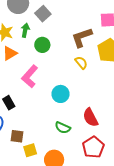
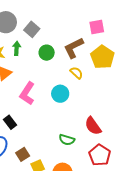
green circle: (42, 45) -> (47, 53), moved
cyan circle: (61, 94) -> (60, 94), moved
brown square: (17, 136) -> (23, 154), turned -32

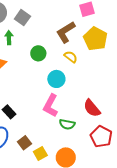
green circle: (47, 53) -> (38, 53), moved
pink L-shape: (27, 93) -> (51, 106), moved

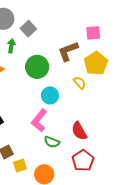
green circle: (38, 53) -> (37, 67), size x1.5
yellow semicircle: (71, 57) -> (80, 83), moved

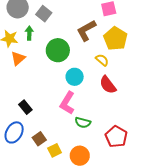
red semicircle: (79, 131) -> (108, 85), moved

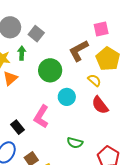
pink L-shape: (67, 103) -> (41, 117), moved

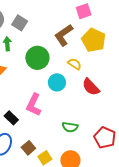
yellow semicircle: (94, 80) -> (75, 64), moved

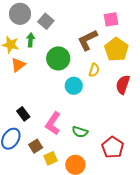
yellow semicircle: (75, 64) -> (94, 70), turned 64
red semicircle: (91, 87) -> (123, 85), moved, turned 54
pink L-shape: (34, 105) -> (53, 123), moved

